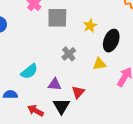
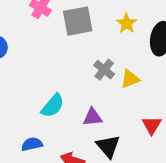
yellow triangle: (99, 64) -> (130, 79), moved
red triangle: (78, 92) -> (152, 125), moved

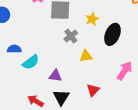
gray cross: (104, 70) -> (71, 36), moved
blue semicircle: (32, 144) -> (14, 49), moved

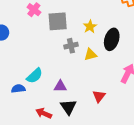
gray cross: (71, 36) -> (71, 46), turned 32
blue semicircle: (14, 49) -> (18, 89), moved
yellow triangle: (86, 56) -> (91, 55), moved

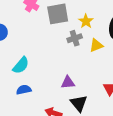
yellow star: (90, 27) -> (86, 21), moved
cyan semicircle: (35, 76) -> (21, 65), moved

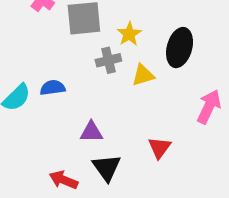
blue semicircle: (24, 90) -> (53, 88), moved

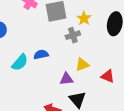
yellow triangle: (143, 75) -> (82, 65), moved
red triangle: (159, 148) -> (108, 76), moved, turned -40

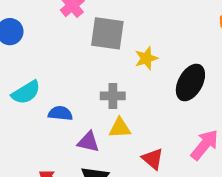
gray cross: (73, 35) -> (113, 96), moved
blue semicircle: (41, 55) -> (60, 113), moved

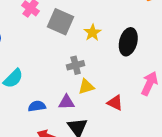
gray square: (107, 33) -> (60, 22), turned 30
blue semicircle: (60, 113) -> (37, 106), moved

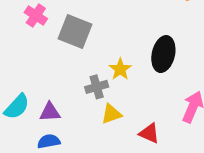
yellow star: (93, 33) -> (120, 69), moved
purple triangle: (66, 102) -> (50, 112), moved

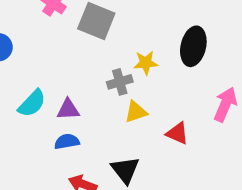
yellow star: (120, 69) -> (146, 63), turned 30

